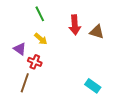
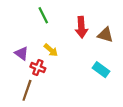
yellow arrow: (41, 39) -> (51, 50), moved
cyan rectangle: (93, 86) -> (101, 70), moved

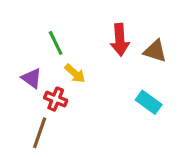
green line: (43, 15) -> (56, 43), moved

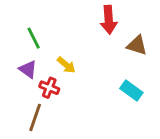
red arrow: (120, 40) -> (109, 20), moved
green line: (56, 43) -> (34, 38), moved

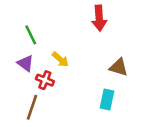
brown triangle: (137, 45) -> (119, 67), moved
cyan rectangle: (131, 91) -> (107, 99), moved, turned 66

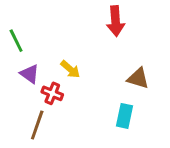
green line: (31, 35) -> (16, 41), moved

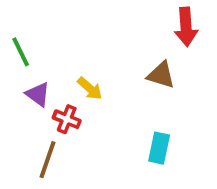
red arrow: (116, 21) -> (186, 27), moved
brown triangle: (138, 78) -> (161, 75), moved

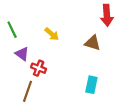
yellow arrow: (90, 88) -> (52, 34), moved

